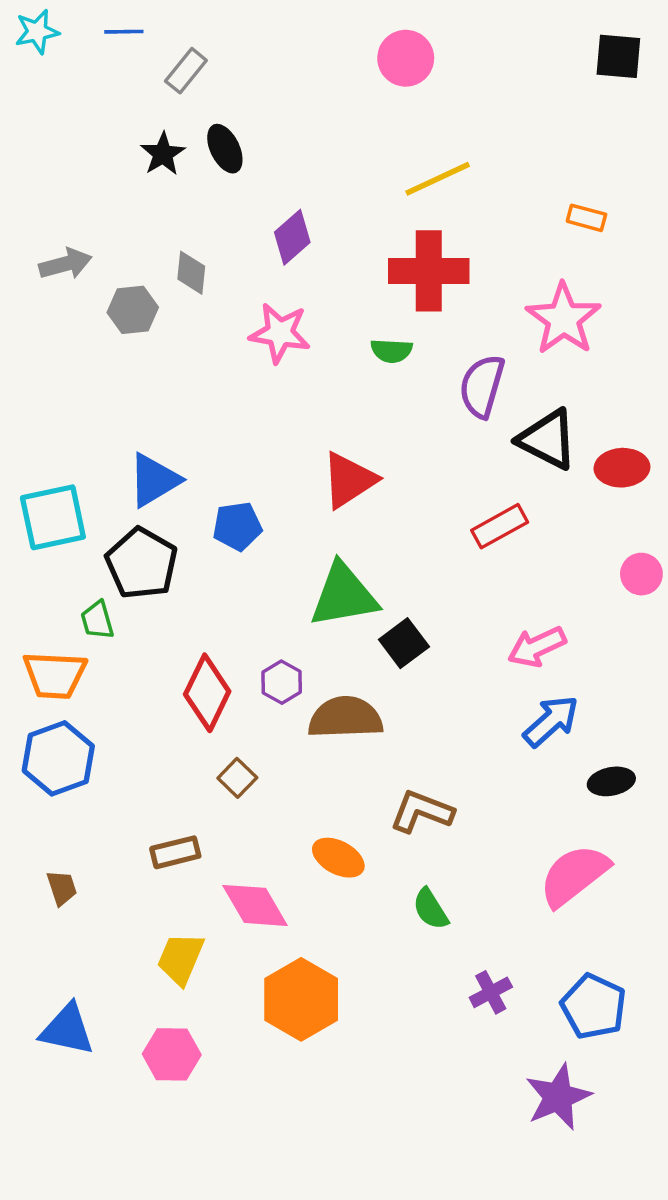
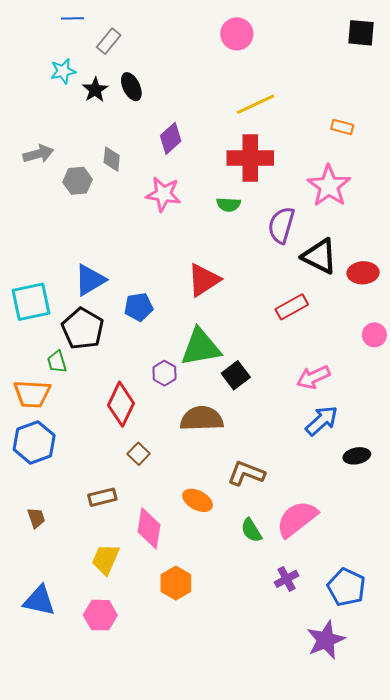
cyan star: (37, 32) -> (63, 71), moved
purple hexagon: (282, 682) -> (164, 373), moved
pink semicircle: (574, 875) -> (297, 519), moved
pink diamond: (255, 905) -> (149, 528), turned 39
orange hexagon: (301, 999) -> (176, 583), size x0.7

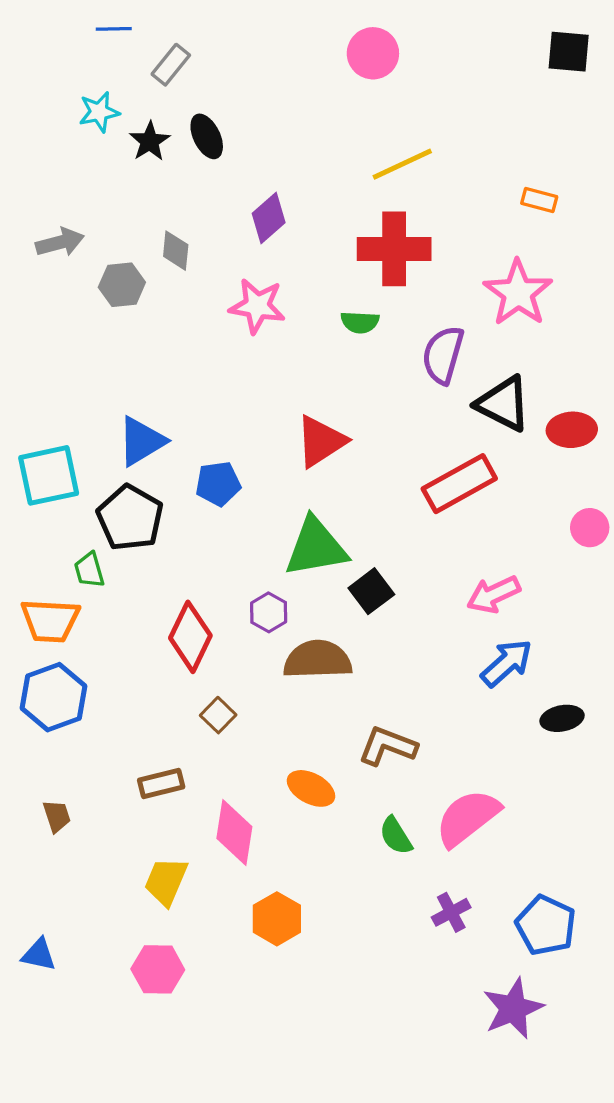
red rectangle: (292, 307) -> (459, 484), size x1.4
purple hexagon: (164, 373) -> (269, 612), moved
blue triangle: (39, 601) -> (39, 955), moved, size x0.7

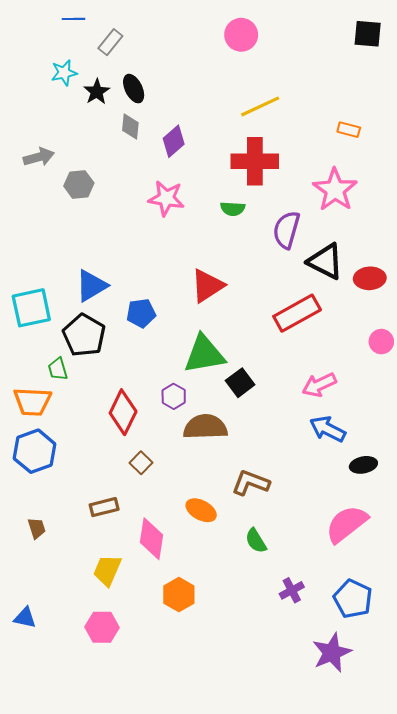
gray diamond: (176, 251) -> (130, 126), moved
blue arrow: (507, 663) -> (328, 429), turned -111
pink semicircle: (467, 818) -> (347, 524), moved

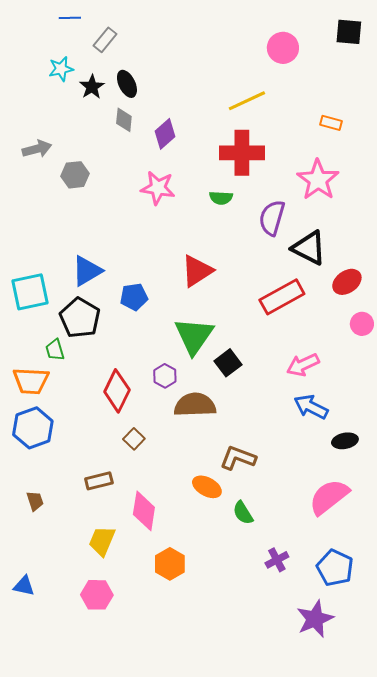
pink circle: (241, 35) -> (283, 48), moved
red ellipse: (370, 278) -> (347, 282), moved, turned -32
green triangle: (204, 354) -> (194, 336), turned -45
orange ellipse: (201, 510) -> (207, 487), moved

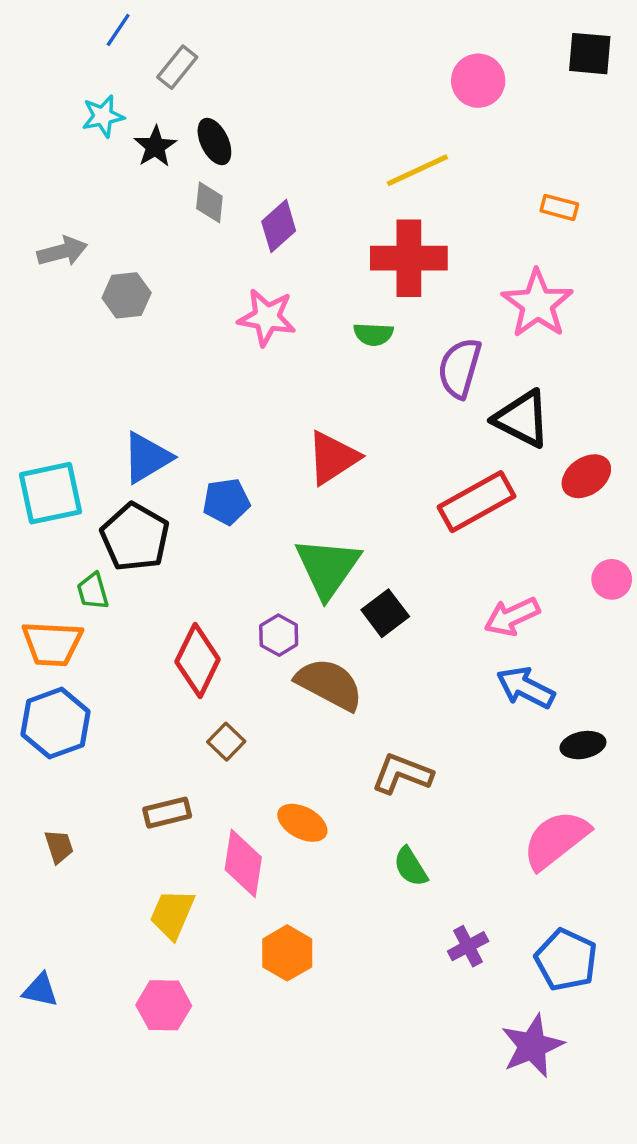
blue line: (70, 18) -> (118, 30), turned -55
pink circle: (362, 324) -> (612, 579), moved
brown semicircle: (195, 405) -> (329, 684), turned 30
orange ellipse: (207, 487) -> (302, 823), moved

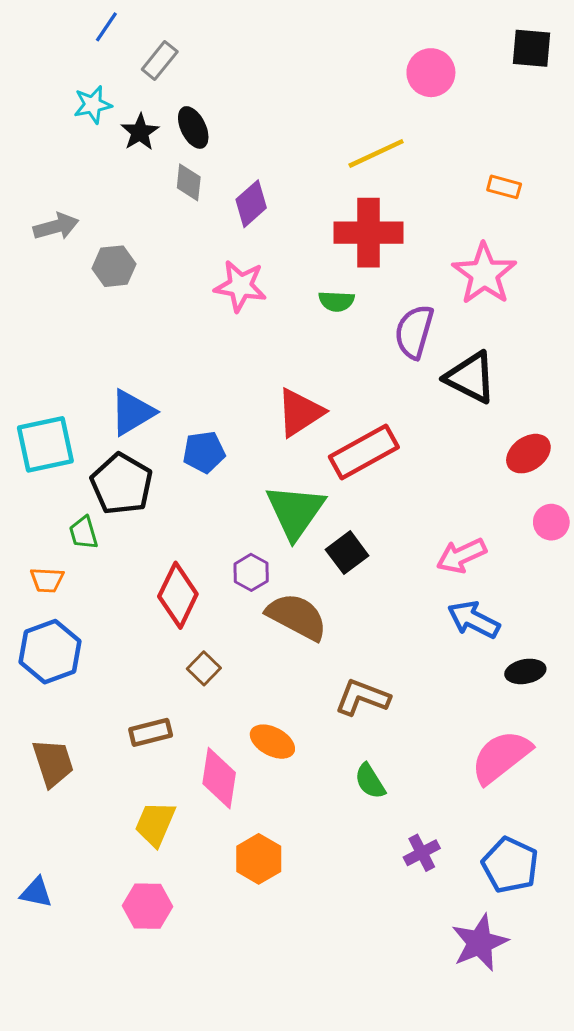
red ellipse: (586, 476) -> (528, 454), moved
red rectangle: (476, 502) -> (364, 452), moved
orange trapezoid: (52, 644) -> (47, 580), size x0.6
brown trapezoid: (59, 846) -> (53, 763), size x1.6

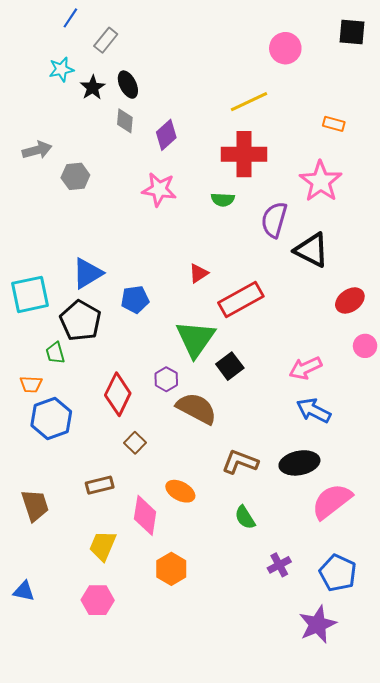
red triangle: (300, 412) -> (199, 273), size x0.6
blue hexagon: (50, 652) -> (51, 419), moved
black ellipse: (525, 671) -> (299, 463), moved, size x1.5

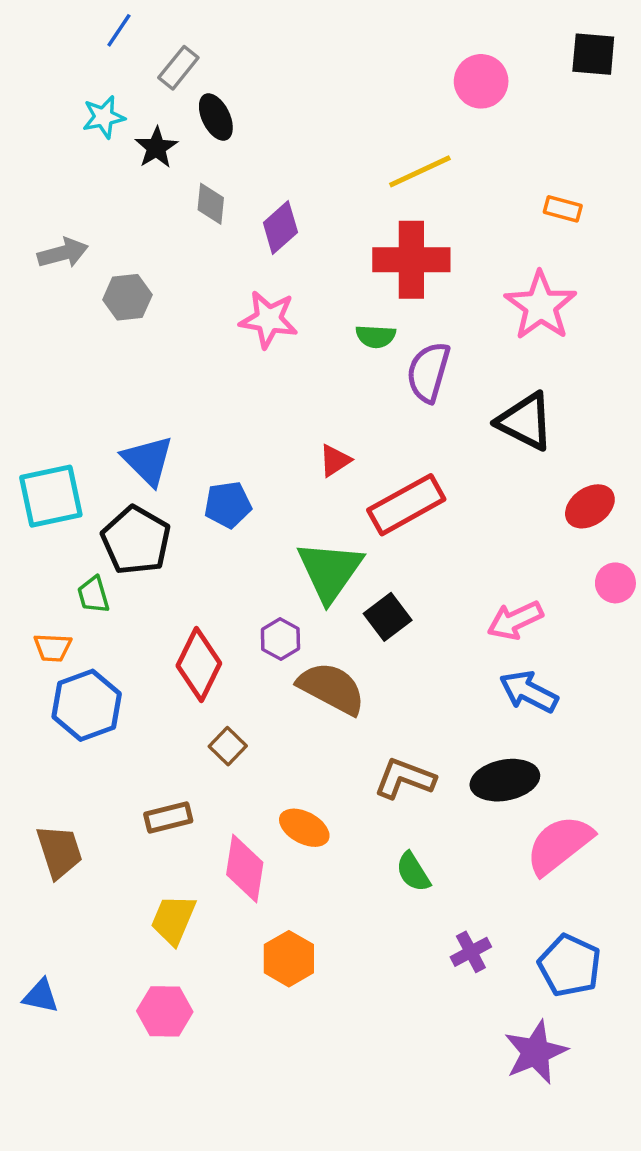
black ellipse: (128, 85) -> (216, 117), moved
purple semicircle: (274, 220) -> (428, 372), moved
blue triangle: (88, 273) -> (148, 460), turned -44

